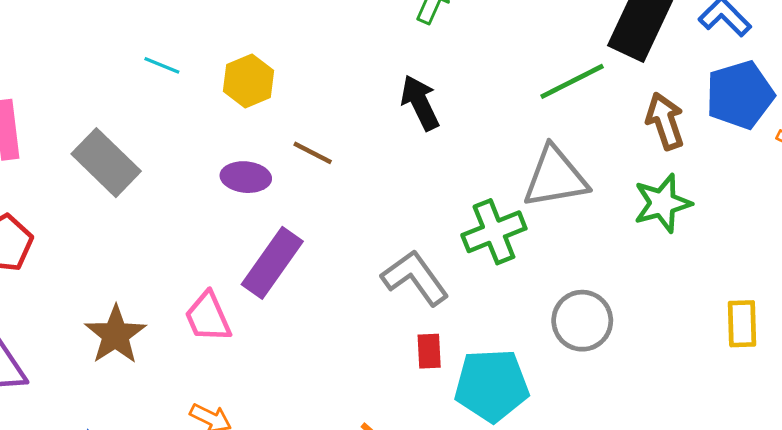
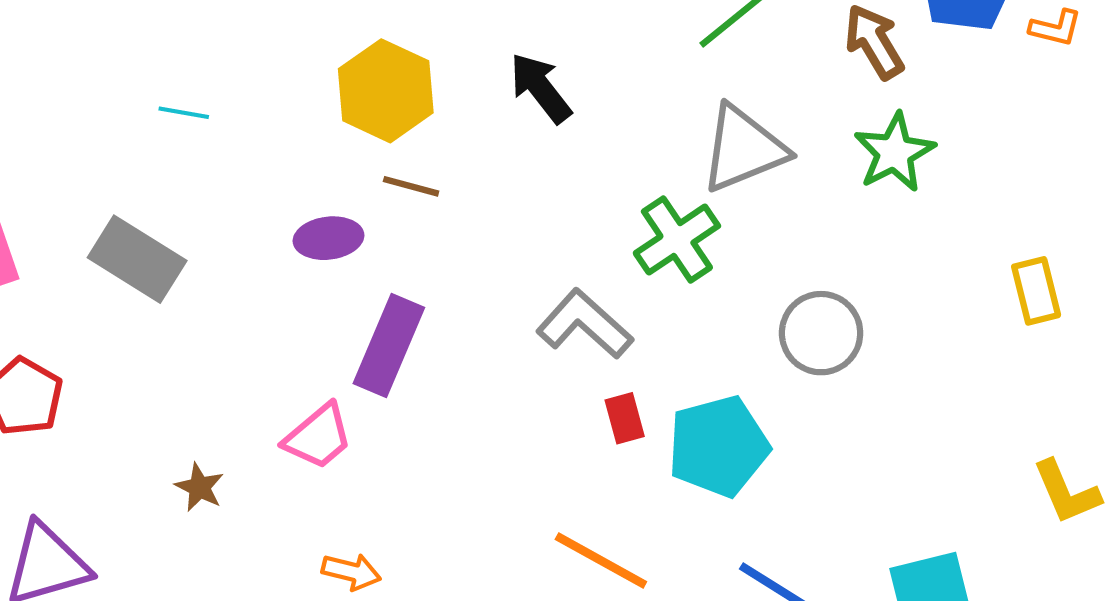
yellow hexagon: (249, 81) -> (386, 91), moved, size x1.4
pink trapezoid: (208, 317) -> (318, 437), turned -94
brown star: (115, 335) -> (200, 487), size x0.6

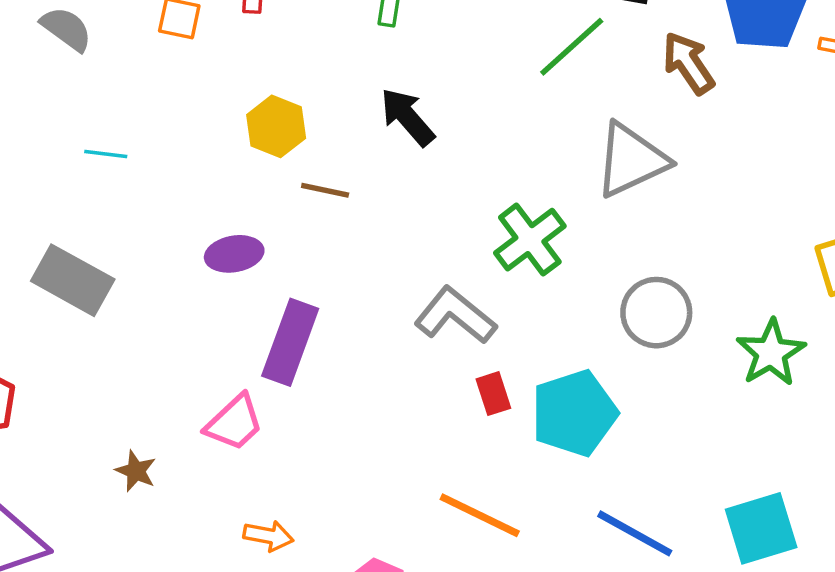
yellow hexagon: (386, 91) -> (276, 126), size x0.7
gray triangle: (743, 149) -> (631, 160), moved
green star: (894, 153) -> (771, 353), moved
brown line: (411, 186) -> (325, 190), moved

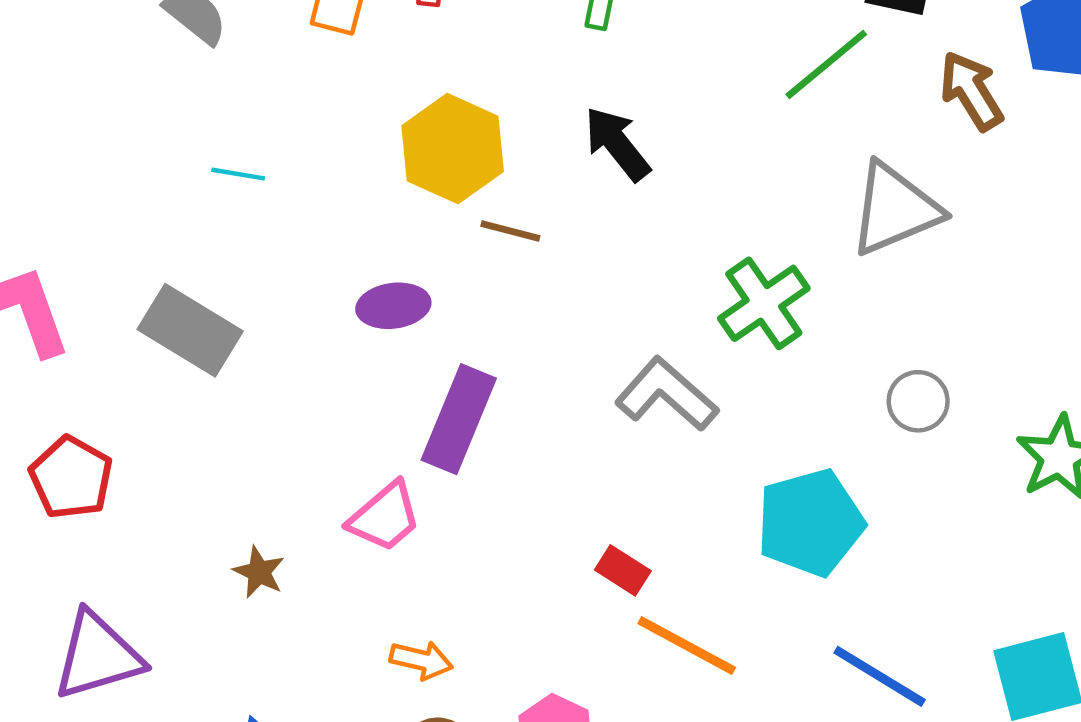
yellow hexagon: (276, 126) -> (453, 149), size x1.4
gray circle: (656, 313) -> (918, 401), size x0.7
red rectangle: (493, 394) -> (623, 570), moved, turned -42

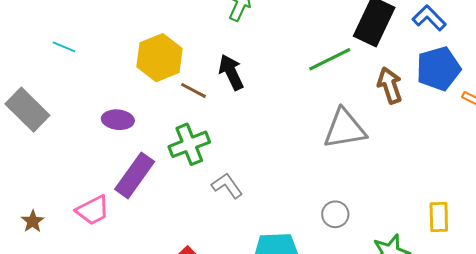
brown line: (510, 231) -> (193, 90), moved
green cross: (764, 303) -> (189, 144), moved
gray L-shape: (667, 394) -> (227, 186), size x0.7

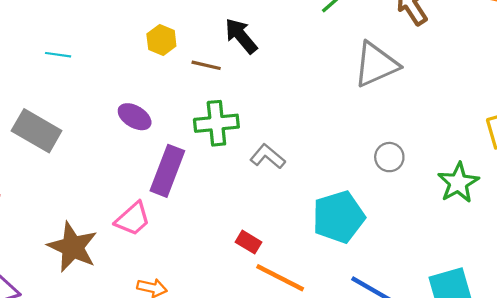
yellow hexagon: (159, 58) -> (161, 40), size x0.6
purple ellipse: (118, 120) -> (135, 117), turned 40
green cross: (189, 144) -> (216, 123), turned 30
brown star: (33, 221) -> (73, 247), size x2.0

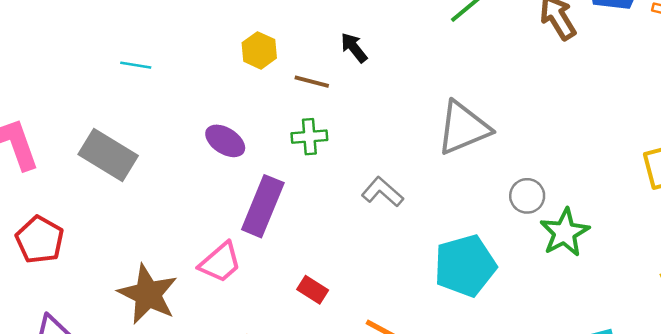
black arrow: (241, 36) -> (354, 48), size x0.7
gray triangle: (376, 64) -> (463, 128), moved
green cross: (216, 123) -> (309, 137), moved, size x0.7
green star: (458, 183) -> (565, 233), moved
red rectangle: (248, 242) -> (313, 290), moved

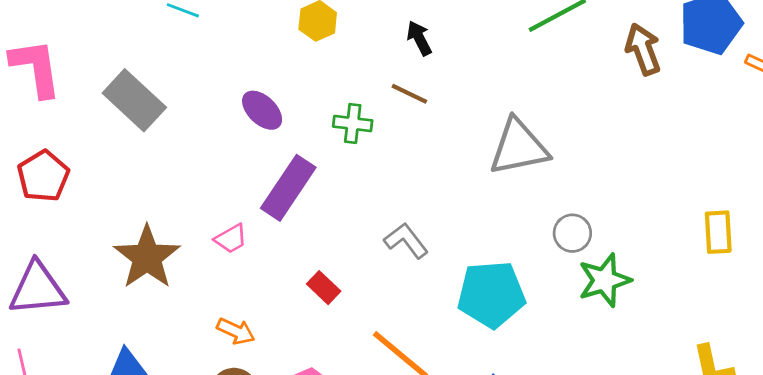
brown line: (312, 82) -> (409, 94), moved
gray L-shape: (382, 192) -> (406, 241), moved
pink trapezoid: (220, 262) -> (231, 239), size x0.7

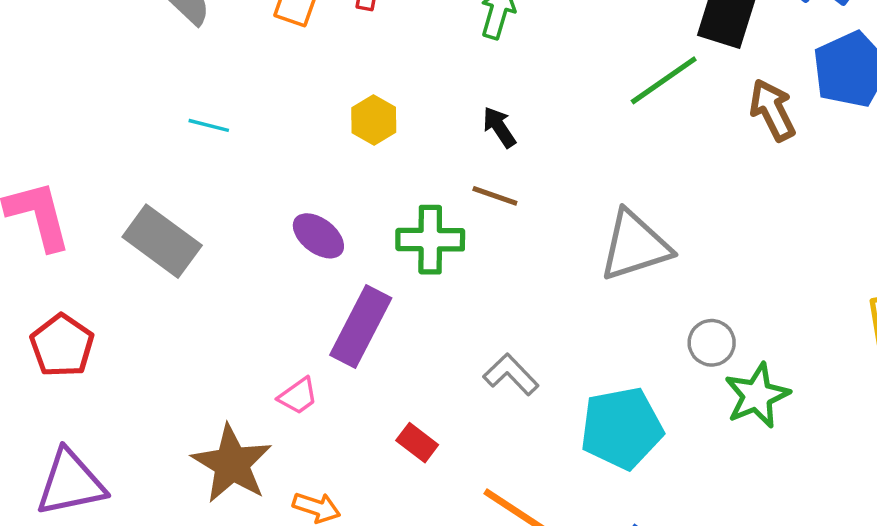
green cross: (353, 124) -> (430, 240), size x1.4
brown star: (147, 257) -> (232, 464), moved

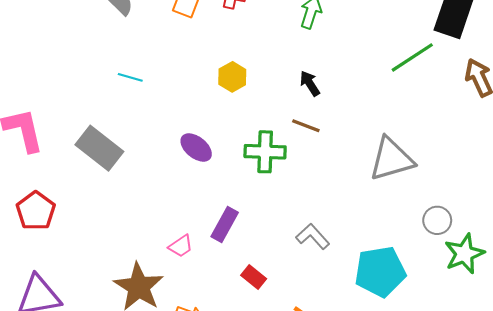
purple rectangle: (361, 326) -> (225, 224), moved, size x0.7

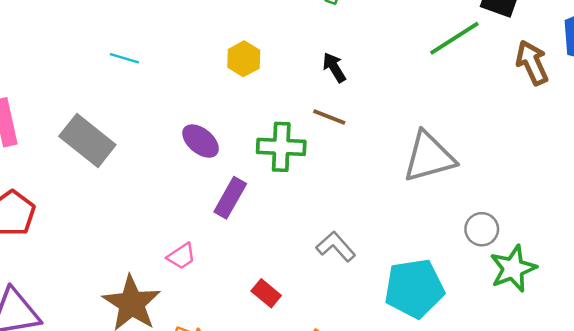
purple rectangle: (225, 224) -> (230, 198), moved

